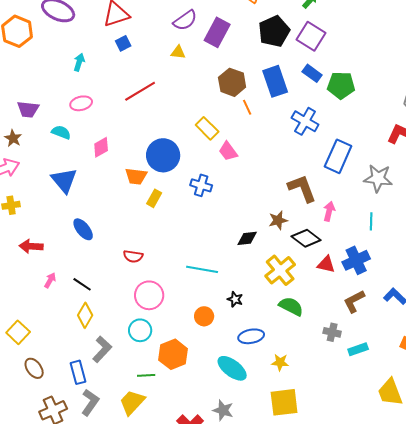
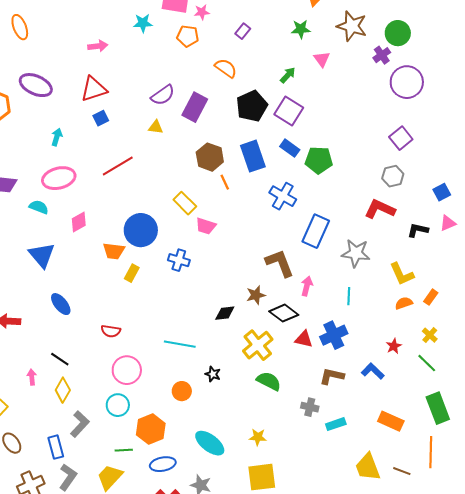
pink ellipse: (81, 103) -> (59, 178), size x1.5
pink trapezoid: (228, 151) -> (206, 226), turned -35
pink arrow: (50, 280) -> (32, 377), moved, turned -35
brown L-shape: (354, 301) -> (332, 376), turned 40
blue ellipse: (251, 336) -> (163, 464), moved

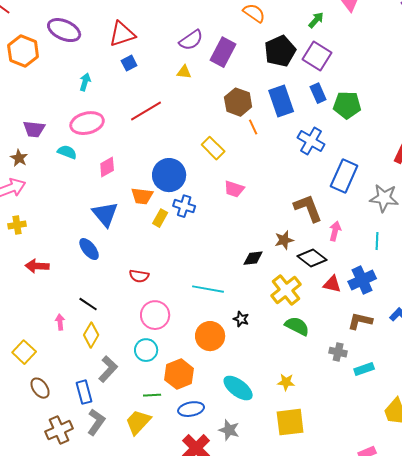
blue rectangle: (290, 148) -> (318, 93), turned 30
pink trapezoid: (206, 226) -> (234, 189), moved
blue triangle: (42, 255) -> (105, 214), moved
blue cross: (179, 260) -> (184, 206), moved
orange circle: (182, 391) -> (210, 336), size x1.5

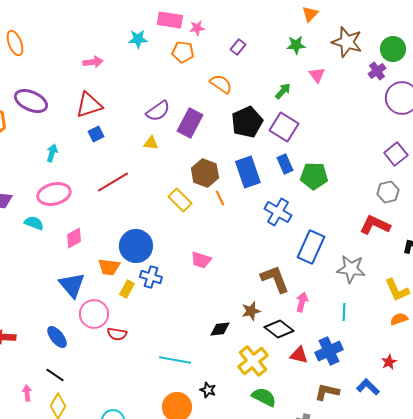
yellow rectangle: (213, 148) -> (180, 200), moved
blue ellipse: (89, 249) -> (57, 337), moved
red semicircle: (139, 276) -> (117, 334), moved
pink circle: (155, 315) -> (94, 314), moved

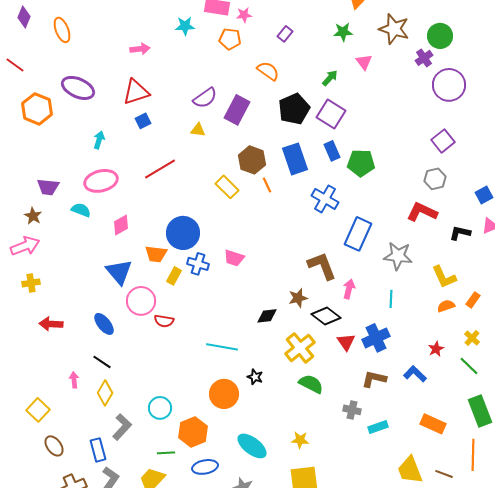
pink trapezoid: (201, 260) -> (234, 258), moved
red triangle: (299, 355) -> (346, 342), turned 42

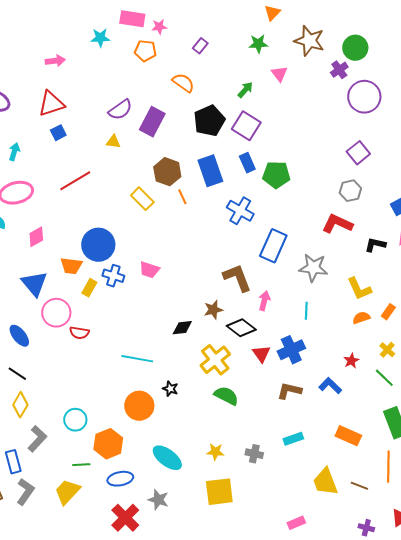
gray cross: (352, 410) -> (254, 454), moved

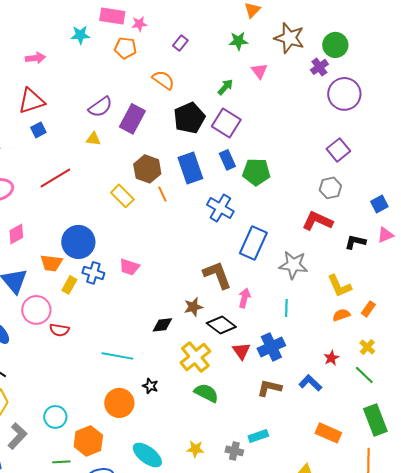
cyan rectangle: (293, 439) -> (258, 436), moved

